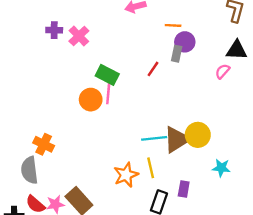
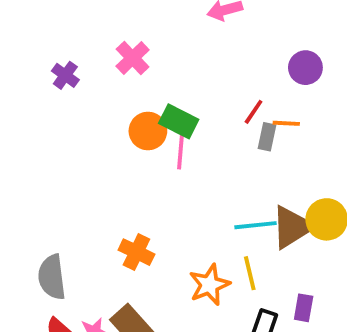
orange line: (173, 25) -> (286, 123), moved
purple cross: (54, 30) -> (65, 75), moved, turned 35
gray rectangle: (177, 54) -> (267, 137), moved
orange circle: (91, 100) -> (148, 131), moved
orange cross: (44, 144) -> (136, 252), moved

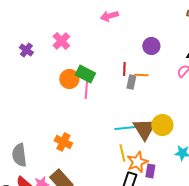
red line: (254, 112) -> (124, 69), turned -32
brown triangle: (292, 227) -> (144, 129), turned -30
orange star: (209, 285) -> (137, 162), moved

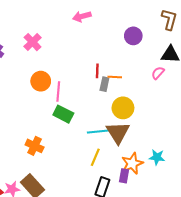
purple circle: (151, 46) -> (133, 36), moved
green rectangle: (85, 74) -> (63, 114), moved
yellow circle: (162, 125) -> (123, 108), moved
yellow line: (122, 153) -> (95, 157), turned 36
orange star: (137, 162) -> (132, 163), moved

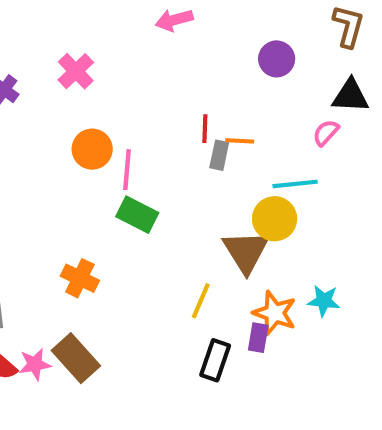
yellow circle: (123, 108) -> (275, 219), moved
cyan line: (98, 132) -> (295, 184), moved
orange star: (132, 163) -> (275, 313), turned -30

